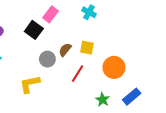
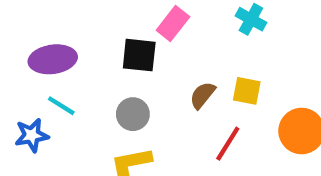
black square: (34, 30) -> (139, 55), turned -30
gray circle: (47, 59) -> (133, 114), moved

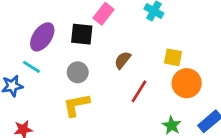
purple ellipse: (53, 59) -> (42, 37), moved, turned -48
yellow square: (247, 91) -> (173, 57), moved

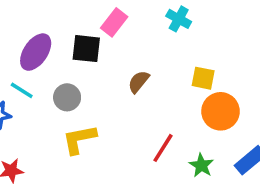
gray circle: (78, 72) -> (67, 97), moved
red line: (139, 91) -> (163, 148), moved

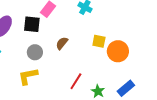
gray circle: (67, 97) -> (35, 52), moved
orange circle: (221, 111) -> (118, 51), moved

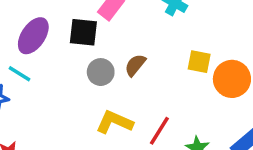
gray circle: (35, 52) -> (101, 72), moved
yellow L-shape: (28, 76) -> (114, 122), moved, turned 35

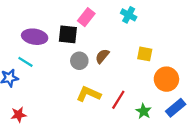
purple ellipse: (33, 36) -> (35, 37), turned 65
orange circle: (232, 79) -> (166, 79), moved

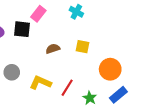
yellow square: (145, 54) -> (83, 47), moved
brown semicircle: (102, 56) -> (53, 49), turned 32
gray circle: (79, 61) -> (12, 72), moved

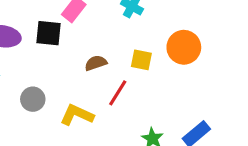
orange circle: (110, 69) -> (184, 47), moved
red line: (67, 88) -> (118, 93), moved

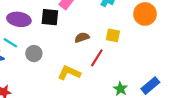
orange circle: (184, 47) -> (145, 14), moved
gray circle: (33, 99) -> (34, 54), moved

